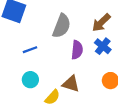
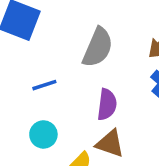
purple semicircle: (77, 50) -> (107, 104), moved

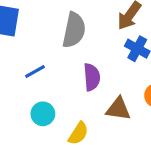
brown triangle: (110, 144) -> (118, 109), moved

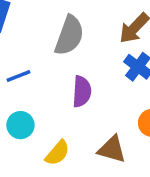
brown triangle: (118, 109) -> (112, 149), moved

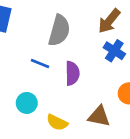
blue line: (19, 76) -> (40, 64), moved, turned 48
yellow semicircle: (57, 153) -> (57, 122), turned 80

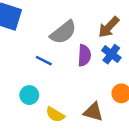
gray semicircle: (59, 30) -> (63, 32), turned 32
purple semicircle: (72, 73) -> (84, 55), moved

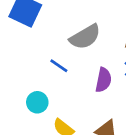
purple semicircle: (84, 55) -> (103, 80), moved

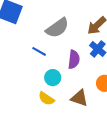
cyan circle: (37, 102) -> (53, 78), moved

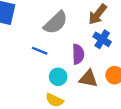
brown triangle: (79, 98) -> (88, 79), moved

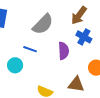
cyan circle: (58, 77) -> (15, 65), moved
brown triangle: (88, 79) -> (76, 84), moved

